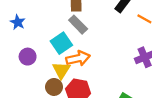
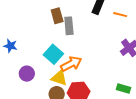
gray rectangle: (78, 25) -> (69, 26), moved, turned 54
yellow triangle: (61, 70) -> (59, 78), turned -30

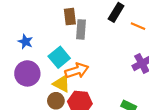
blue star: (10, 46) -> (25, 42), moved
purple circle: (27, 74) -> (27, 73), size x1.5

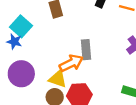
gray rectangle: (81, 29) -> (86, 50), moved
cyan square: (59, 57) -> (21, 26), moved

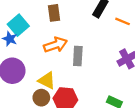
orange arrow: (71, 63) -> (55, 45), moved

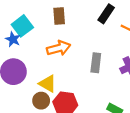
gray rectangle: (78, 56) -> (96, 63), moved

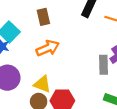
gray rectangle: (96, 63) -> (104, 65), moved

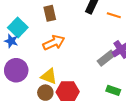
gray rectangle: (104, 65) -> (106, 58), turned 54

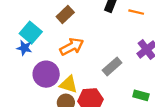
brown rectangle: (50, 13) -> (65, 15), turned 63
gray rectangle: (106, 58) -> (112, 66), moved
purple circle: (16, 70) -> (46, 74), moved

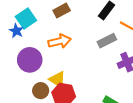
gray rectangle: (112, 66) -> (107, 41), moved
yellow triangle: (69, 84) -> (58, 80), moved

